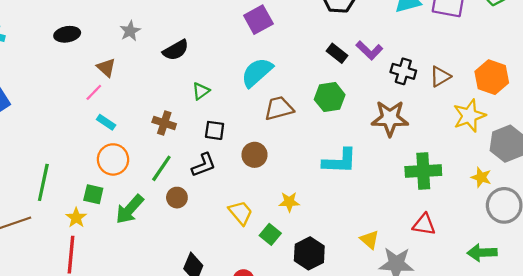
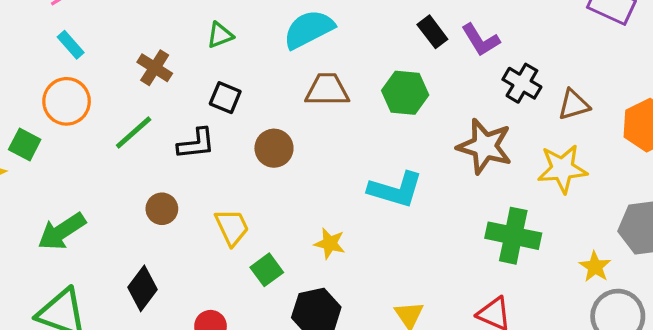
yellow star: (469, 116) -> (562, 169), moved
brown circle: (177, 198) -> (162, 209), moved
yellow star: (289, 202) -> (330, 243), moved
green arrow: (130, 209) -> (62, 231), moved

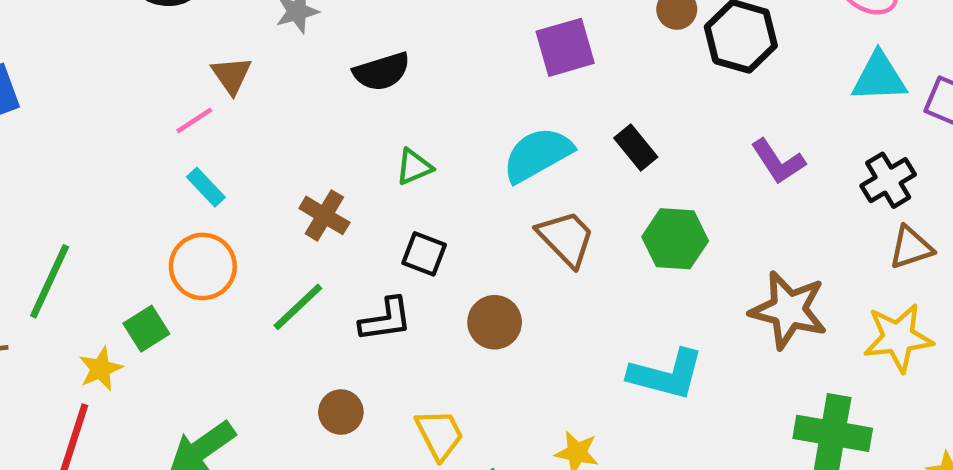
black rectangle: (432, 32) -> (636, 148), moved
black cross: (522, 83) -> (888, 180), moved, turned 30
brown trapezoid: (327, 90) -> (566, 238), turned 48
green square: (25, 145) -> (146, 329), turned 32

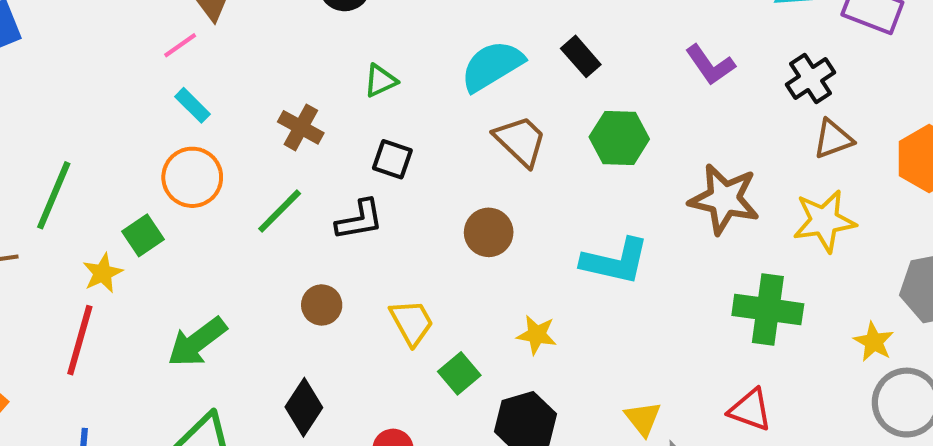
brown circle: (495, 322) -> (489, 232), moved

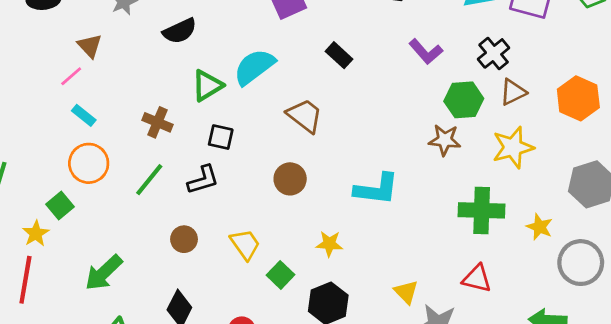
cyan semicircle: (492, 66) -> (254, 67), moved
green triangle: (381, 81) -> (207, 86), size x1.4
green hexagon: (619, 138) -> (464, 100), moved
brown star: (724, 199) -> (445, 140), size x0.7
yellow star: (874, 342) -> (539, 227), moved

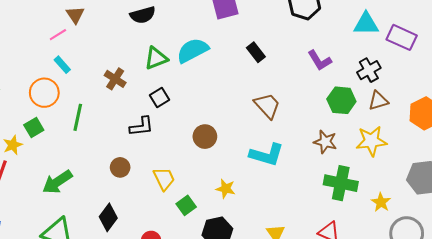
brown trapezoid: (305, 116) -> (267, 106), moved
black square: (221, 137) -> (159, 97), turned 36
brown star: (445, 140) -> (325, 142), moved
orange circle: (89, 163) -> (44, 93), moved
green line: (149, 180) -> (78, 117), moved, turned -36

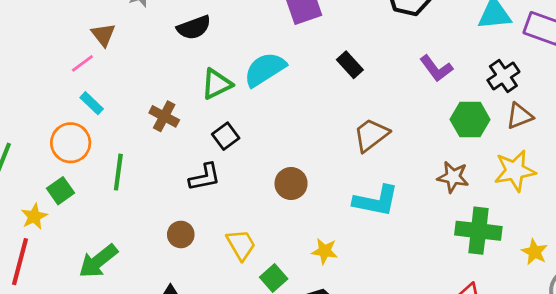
brown trapezoid: (267, 106) -> (371, 135), turned -80

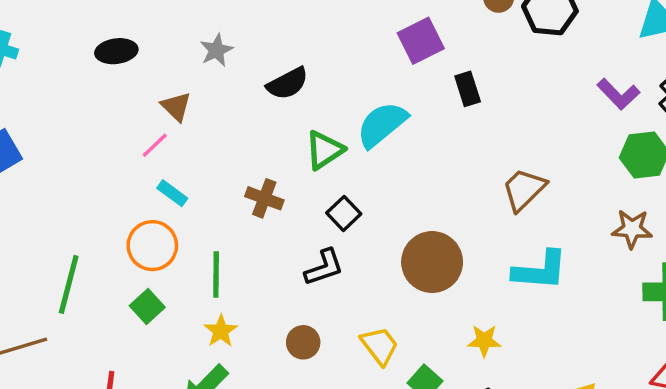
black rectangle: (350, 65) -> (468, 89), moved, turned 32
purple L-shape: (436, 68) -> (618, 94), moved
brown circle: (291, 184) -> (432, 262), size x1.5
yellow star: (34, 216) -> (221, 331), moved

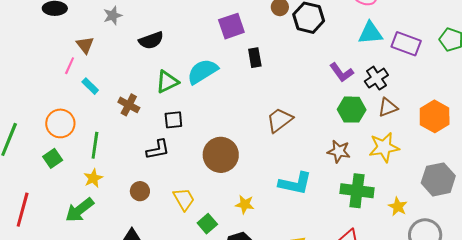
pink line: (155, 145) -> (70, 66), turned -30
cyan rectangle: (172, 193) -> (90, 86), moved
black square: (344, 213) -> (173, 120), turned 30
cyan L-shape: (540, 270) -> (295, 183), moved

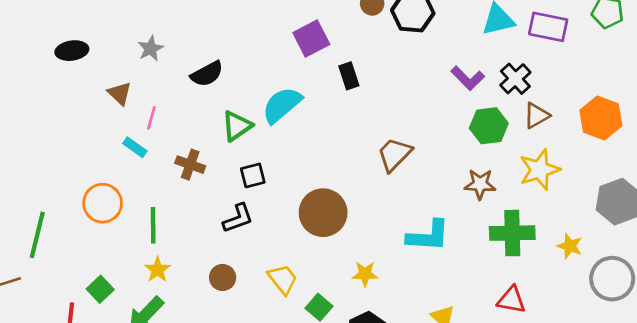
pink line: (70, 66) -> (151, 118), moved
green square: (53, 158) -> (100, 289), moved

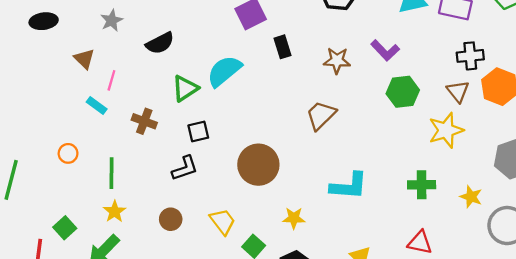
black cross: (515, 79) -> (470, 56), moved, turned 36
brown triangle: (536, 116) -> (458, 91), moved, turned -40
brown star: (480, 184) -> (337, 61), moved
orange circle: (103, 203) -> (68, 153), size x0.6
green cross: (512, 233) -> (422, 185), size x0.7

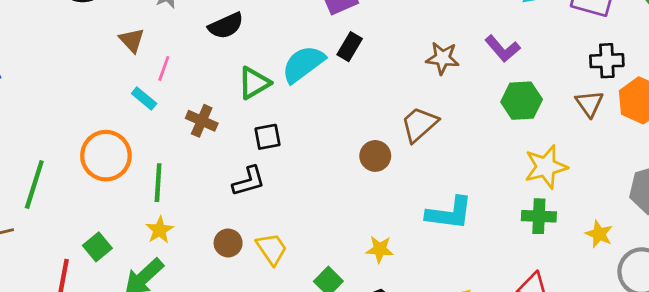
black rectangle: (283, 47) -> (350, 47), moved, turned 45
yellow star: (446, 130) -> (546, 167), moved
orange circle: (68, 153) -> (106, 156), size x2.0
brown circle: (258, 165) -> (375, 156), moved, size x0.6
yellow trapezoid: (223, 222) -> (272, 249), moved

